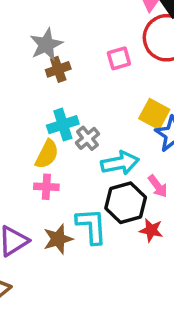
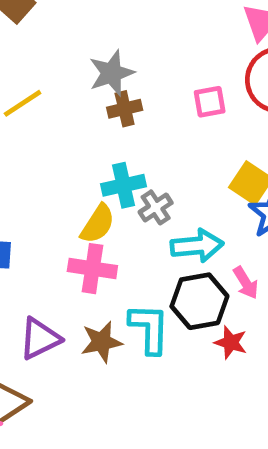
pink cross: (46, 187) -> (92, 269), size x1.4

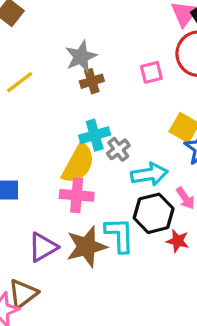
yellow semicircle: (98, 224) -> (78, 164), size x1.4
brown star: (102, 342) -> (86, 247), size x1.4

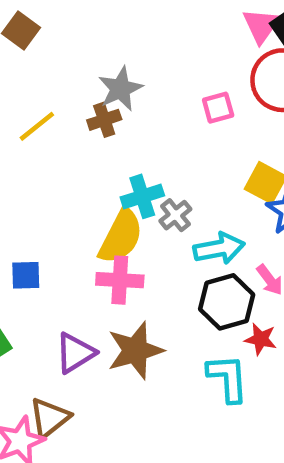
brown cross: (92, 81) -> (104, 120), moved
cyan L-shape: (120, 235) -> (228, 378), moved

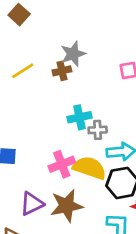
gray cross: (175, 215) -> (98, 130), turned 30
yellow semicircle: (121, 236) -> (90, 168), moved, turned -104
pink cross: (120, 280) -> (62, 164), turned -30

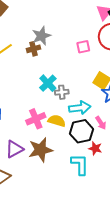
cyan cross: (79, 117) -> (48, 83), turned -30
yellow semicircle: (90, 168) -> (57, 121), size x0.7

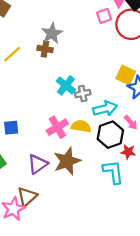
pink square: (83, 47) -> (104, 16), moved
brown cross: (34, 49) -> (45, 49), turned 32

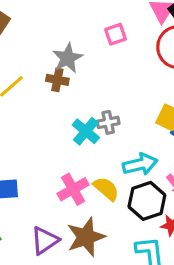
pink square: (104, 16) -> (116, 34), moved
gray cross: (83, 94) -> (108, 122), moved
yellow semicircle: (81, 126) -> (106, 189), turned 30

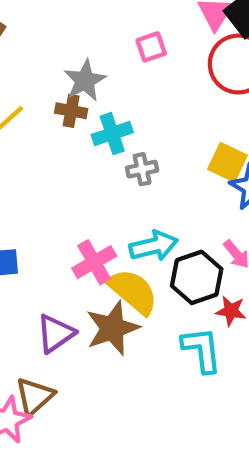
cyan cross: (86, 131) -> (112, 134), moved, turned 32
cyan arrow: (140, 164) -> (154, 246), moved
yellow semicircle: (106, 189) -> (133, 291), moved, size x1.4

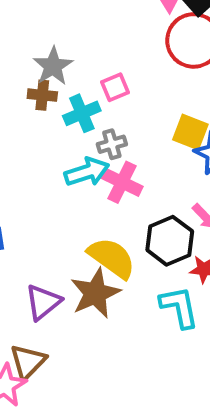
pink square: (151, 47) -> (115, 87), moved
cyan arrow: (154, 246) -> (87, 172), moved
pink cross: (94, 262) -> (122, 182), moved, turned -30

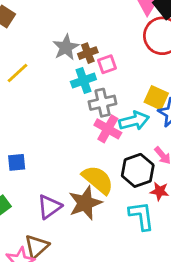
brown cross: (42, 95) -> (88, 53), moved, turned -30
gray cross: (112, 144) -> (103, 103), size x1.4
cyan arrow: (87, 172) -> (134, 121), moved

